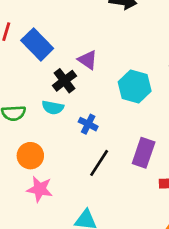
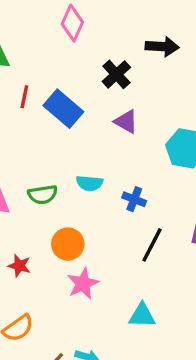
black cross: (64, 81) -> (116, 74), moved
pink star: (40, 189) -> (83, 284), turned -30

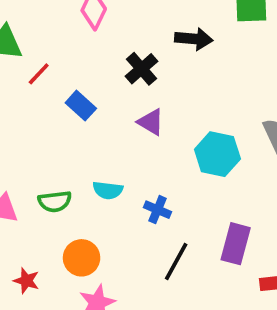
red line: (24, 97) -> (39, 74), moved, turned 30
blue rectangle: (63, 109) -> (81, 106), size x0.7

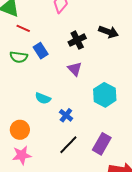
red line: (39, 74) -> (23, 28), turned 56
green semicircle: (55, 201) -> (19, 57), moved

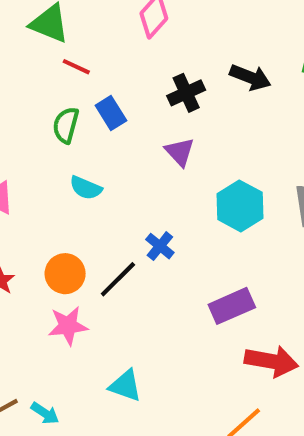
green semicircle: (19, 57) -> (66, 125), turned 96
cyan semicircle: (43, 98) -> (86, 188), moved
purple rectangle: (102, 144) -> (232, 306), turned 35
black line: (68, 145) -> (118, 279), moved

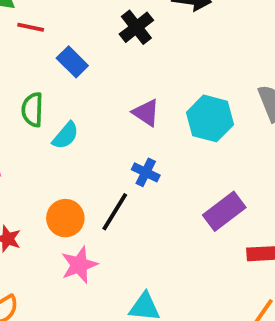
green semicircle: (66, 125) -> (32, 110), moved
purple triangle: (180, 152) -> (146, 113), moved
cyan semicircle: (86, 188) -> (66, 135), turned -60

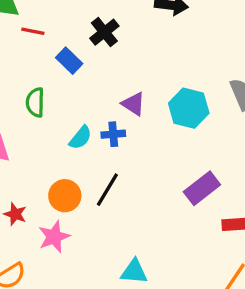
black cross: (136, 27) -> (104, 32), moved
cyan semicircle: (66, 135) -> (80, 138), moved
blue cross: (146, 172) -> (113, 134), moved, turned -30
pink star: (79, 265) -> (54, 237), moved

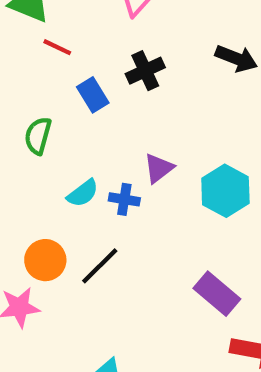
purple triangle: (133, 104) -> (159, 168), turned 35
purple rectangle: (202, 188) -> (217, 294), turned 64

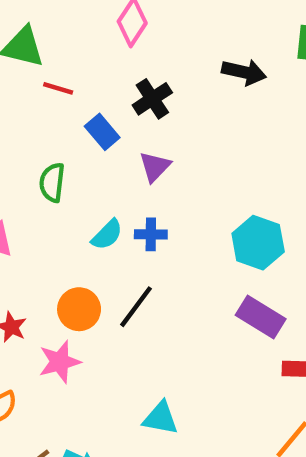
purple triangle: (159, 168) -> (155, 167), moved
cyan hexagon: (225, 191) -> (258, 243), moved

